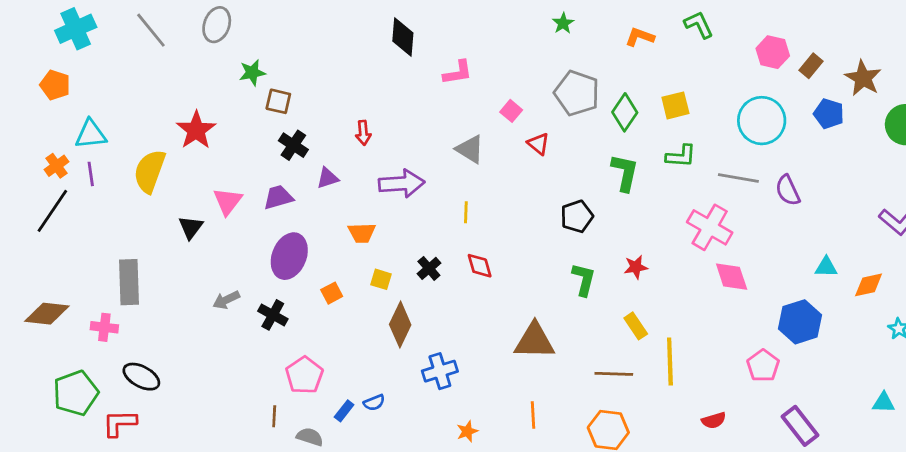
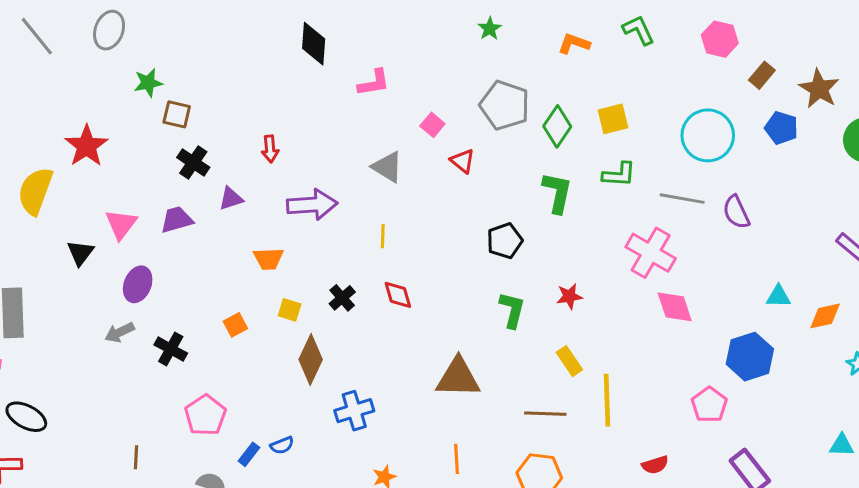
pink hexagon: (773, 52) -> (720, 39), moved
purple ellipse: (289, 256) -> (138, 284), moved, size x0.7
brown line: (274, 416) -> (136, 457), moved

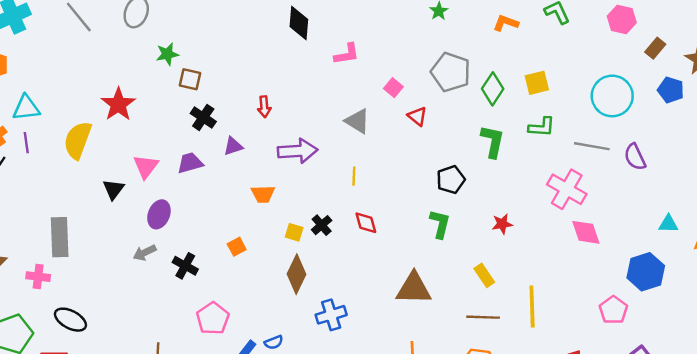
yellow square: (290, 310) -> (294, 232), moved
green L-shape: (512, 310) -> (440, 224), moved
yellow rectangle: (569, 361) -> (484, 275), moved

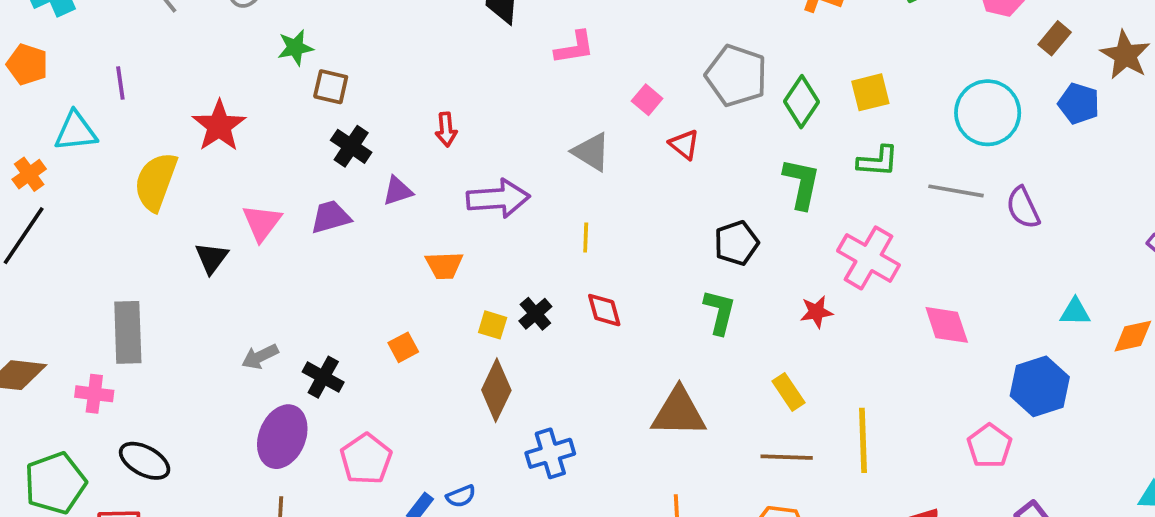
purple line: (26, 143) -> (120, 83), moved
pink cross: (567, 189) -> (869, 258), moved
purple ellipse: (159, 214) -> (282, 437), moved, size x1.4

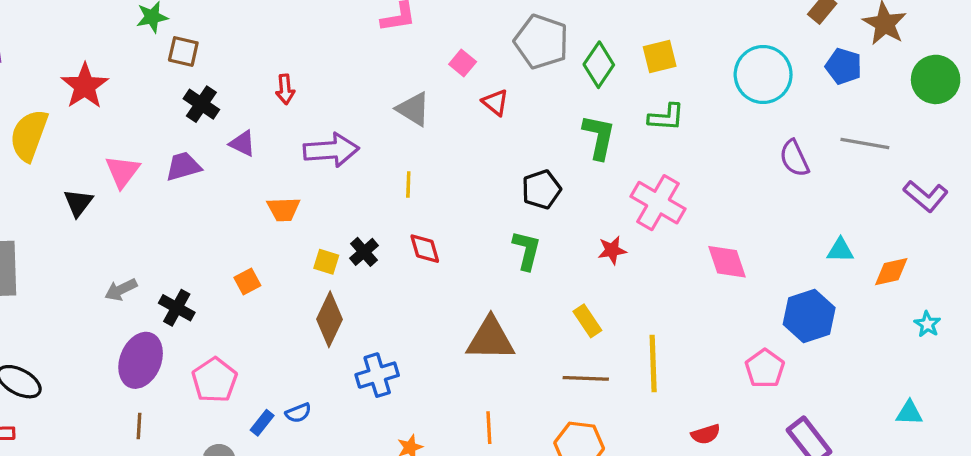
purple triangle: (398, 191) -> (242, 143), turned 44
gray line: (956, 191) -> (865, 143), moved

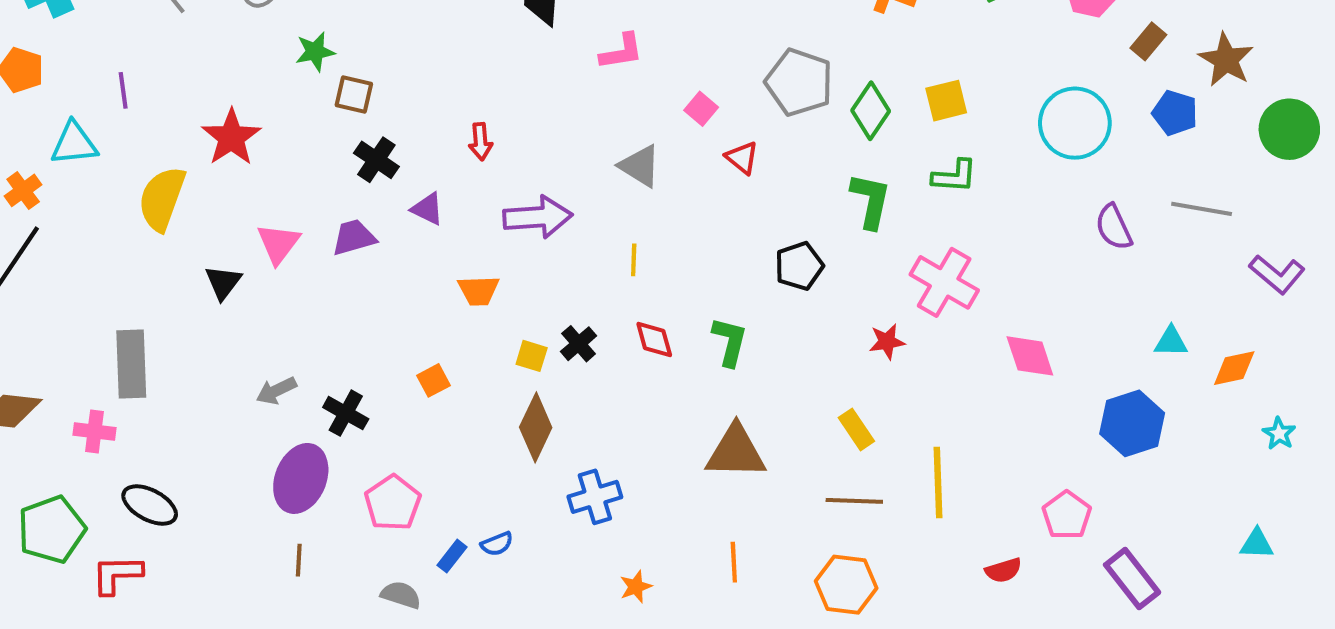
green L-shape: (527, 250) -> (730, 342), moved
pink pentagon: (765, 369) -> (1067, 515), moved

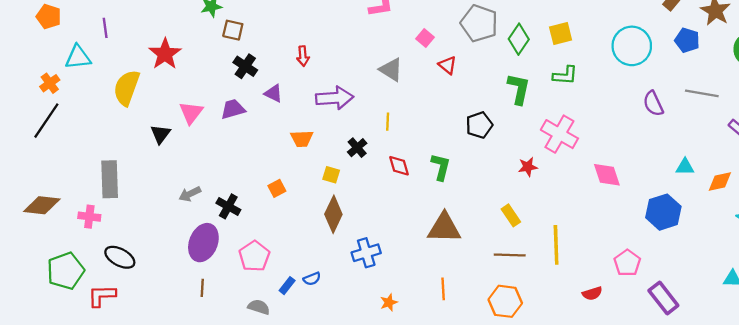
black cross: (579, 344) -> (357, 148), moved

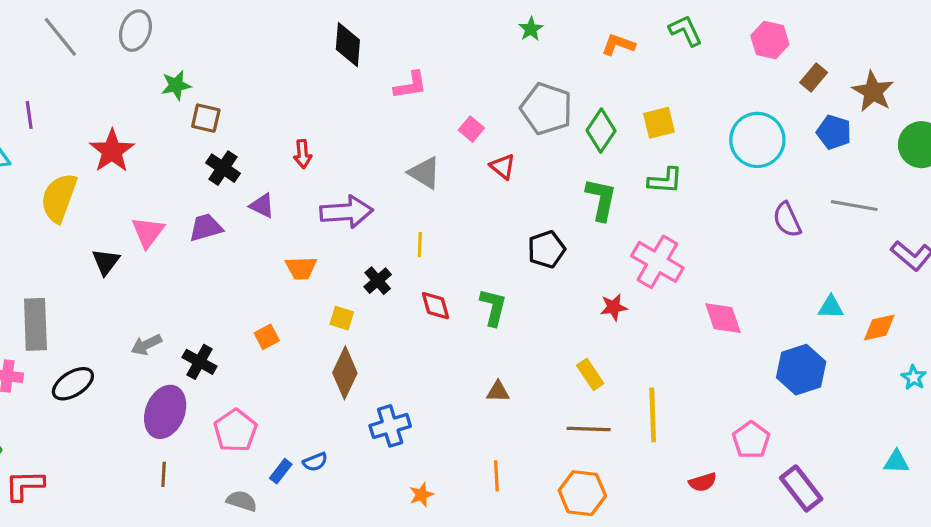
brown triangle: (444, 228) -> (498, 392), size x0.5
black ellipse: (120, 257) -> (73, 384), moved, turned -60

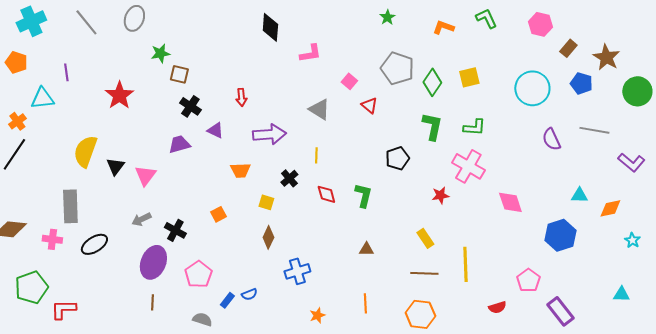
green L-shape: (665, 181) -> (474, 127), moved
yellow semicircle: (59, 198) -> (85, 151), moved
pink triangle: (148, 232) -> (145, 175), moved
brown diamond: (345, 373) -> (268, 237), size x0.7

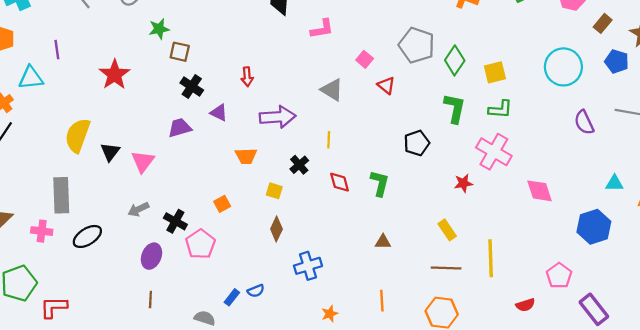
yellow square: (469, 77) -> (495, 72), moved
purple ellipse: (153, 262) -> (151, 256), size x0.7
pink pentagon: (198, 274) -> (200, 244), moved

